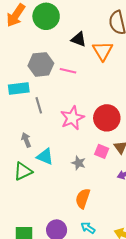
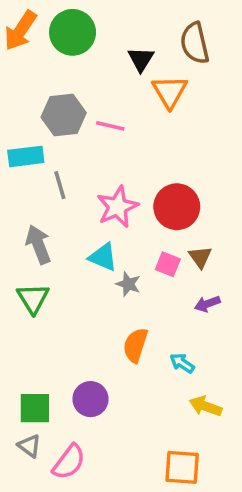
black triangle: (79, 39) -> (141, 59), moved, turned 42
gray arrow: (26, 140) -> (38, 244), size x1.5
cyan triangle: (45, 157) -> (103, 257), moved
green triangle: (23, 171) -> (33, 298), turned -36
cyan arrow: (88, 228) -> (182, 363), moved

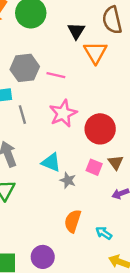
pink star: (117, 207) -> (63, 113), moved

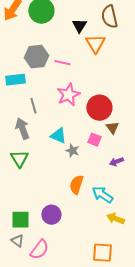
gray line: (22, 115) -> (33, 106), moved
brown triangle: (116, 162) -> (112, 128), moved
cyan arrow: (104, 233) -> (102, 195), size x1.5

